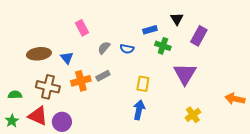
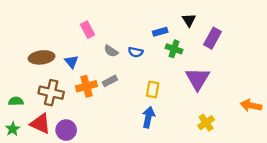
gray semicircle: (104, 48) -> (111, 51), turned -96

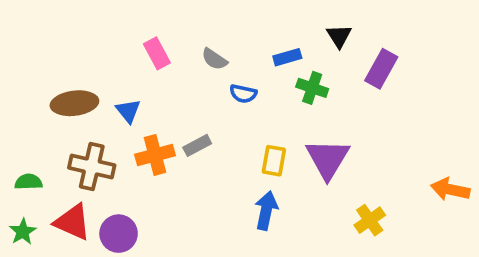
gray semicircle: (111, 51) -> (214, 59), moved
purple triangle: (198, 79) -> (328, 159), moved

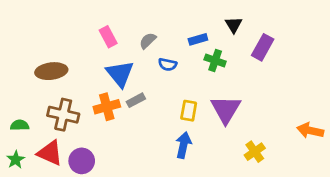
gray semicircle: (214, 59) -> (148, 41), turned 102
blue triangle: (128, 111) -> (120, 74), moved, size x1.6

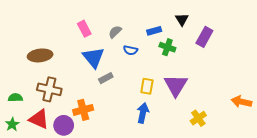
orange cross: (107, 107) -> (83, 110), moved

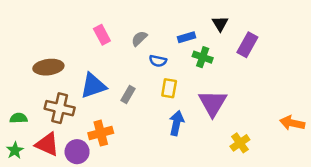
blue triangle: (93, 57) -> (93, 86), moved, turned 50
gray rectangle: (106, 78) -> (128, 94), turned -32
yellow rectangle: (147, 86) -> (169, 88), moved
blue arrow: (143, 113) -> (177, 123), moved

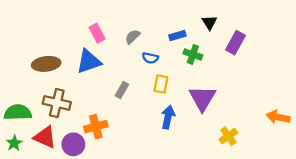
blue triangle: (93, 86) -> (89, 62), moved
green semicircle: (19, 118) -> (18, 112), size x1.6

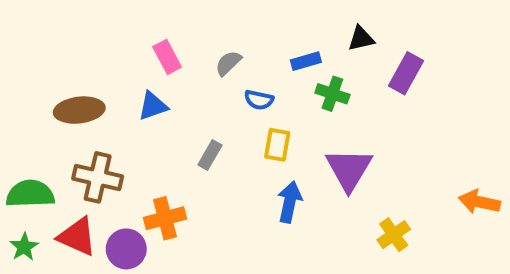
black triangle: (209, 22) -> (361, 39), turned 49
blue triangle: (89, 62) -> (153, 106), size x0.7

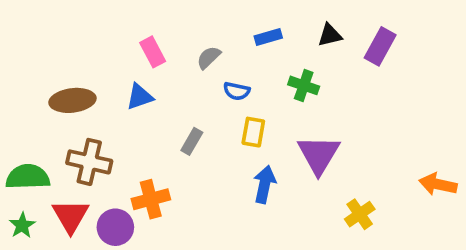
blue rectangle: (306, 61) -> (268, 37), moved
purple rectangle: (406, 73) -> (380, 46), moved
red triangle: (77, 237) -> (71, 216), turned 36

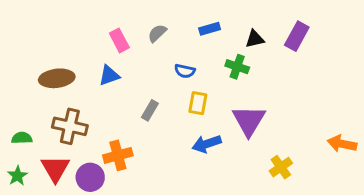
black triangle: (330, 35) -> (255, 39), moved
gray semicircle: (209, 58) -> (157, 33), moved
green semicircle: (28, 177) -> (22, 138), size x0.6
blue arrow: (265, 184) -> (207, 144), turned -120

